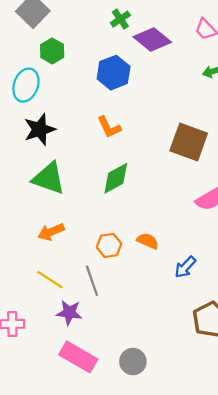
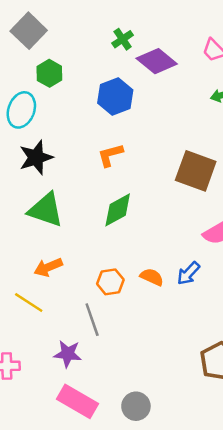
orange L-shape: (109, 127) -> (110, 155), turned 100
blue arrow: (185, 267) -> (188, 273), moved
yellow line: (50, 280) -> (29, 303), moved

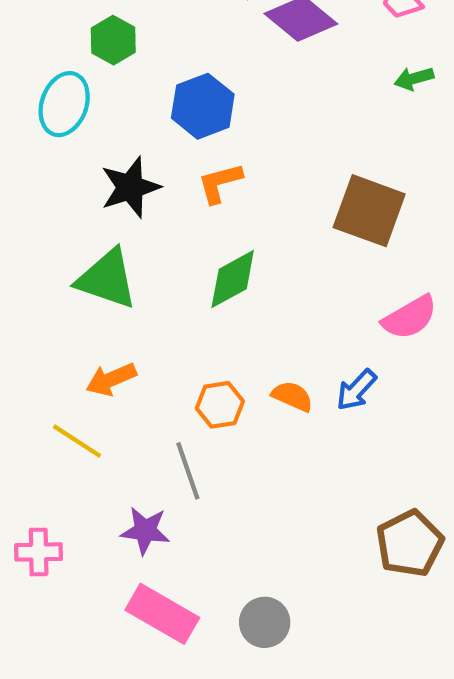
blue hexagon: (115, 97) -> (203, 106), moved
black star: (36, 157) -> (130, 187), moved

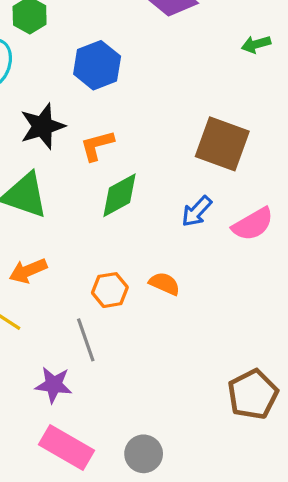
orange L-shape: (220, 183) -> (97, 145), moved
blue arrow: (356, 390) -> (197, 211), moved

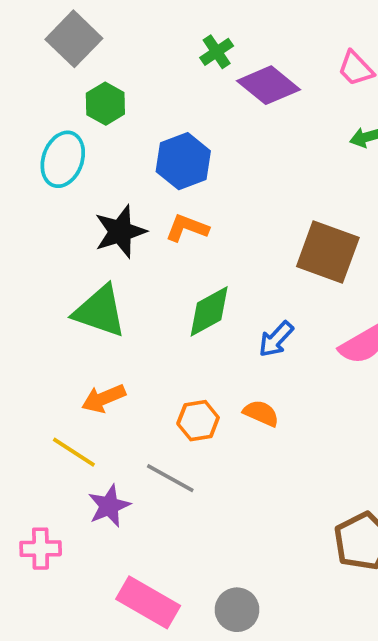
orange L-shape: (97, 145) -> (187, 228), moved, turned 36
blue arrow: (197, 211) -> (276, 339), moved
gray line: (86, 340) -> (170, 478), turned -42
purple star: (54, 385) -> (109, 506), moved, turned -30

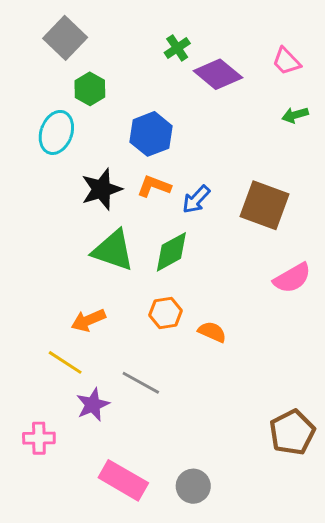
green triangle: (100, 311) -> (113, 250), moved
blue arrow: (276, 339) -> (196, 199), moved
orange hexagon: (198, 421) -> (166, 313), moved

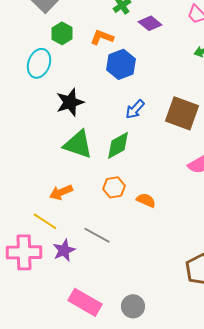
purple diamond: (218, 74) -> (150, 23), size x0.7
blue hexagon: (151, 134) -> (121, 64), moved
orange L-shape: (154, 186) -> (102, 37), moved
pink cross: (39, 438) -> (24, 252), moved, size x1.6

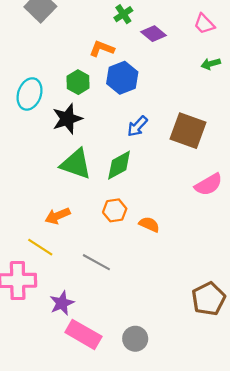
green hexagon: (62, 33) -> (78, 82), moved
cyan ellipse: (39, 63) -> (30, 94), moved
purple star: (64, 250) -> (62, 303), moved

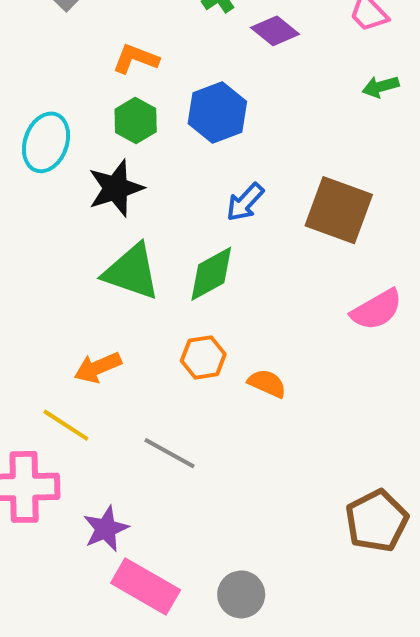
orange L-shape: (102, 49) -> (136, 59), moved

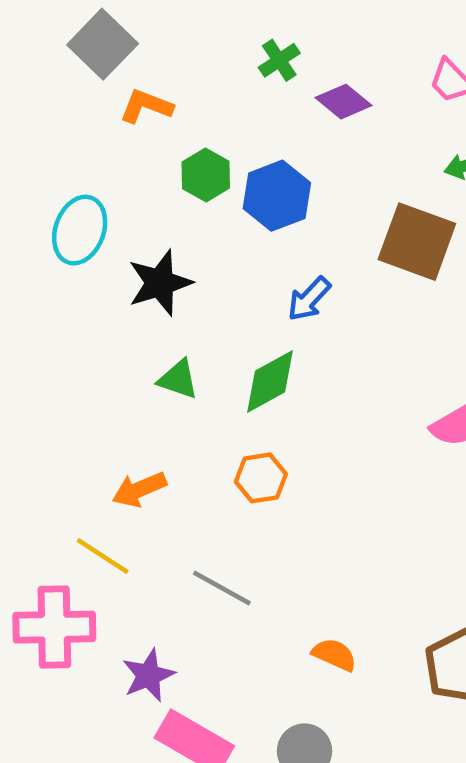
orange L-shape: (136, 59) -> (146, 106), moved
green hexagon: (136, 120) -> (206, 175), moved
brown square: (339, 210) -> (417, 242), moved
green triangle: (132, 272) -> (178, 379), size x0.6
orange semicircle: (267, 383) -> (334, 655), moved

